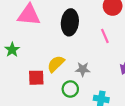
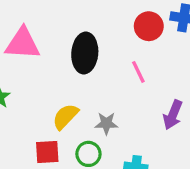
red square: (36, 78) -> (47, 152), moved

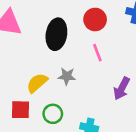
red circle: (149, 26) -> (95, 19), moved
gray star: (106, 123) -> (67, 76), moved

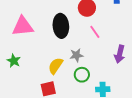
green circle: (53, 114) -> (82, 75), moved

